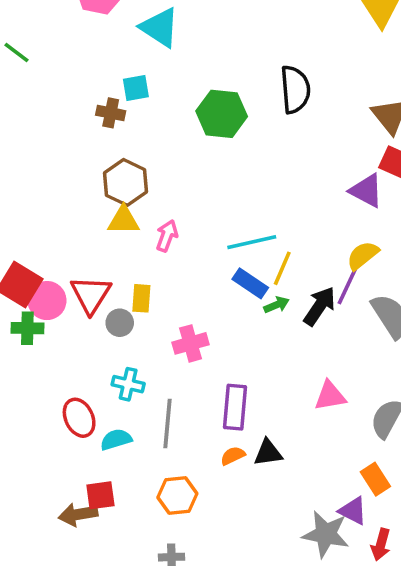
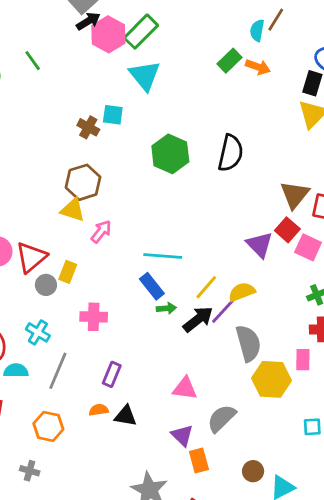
yellow line: (282, 268) -> (206, 287), moved
purple rectangle: (235, 407) -> (112, 374), size x0.7
purple triangle: (353, 511) -> (182, 435), moved

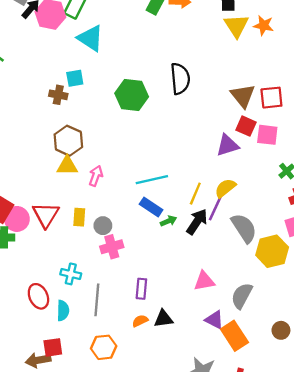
purple triangle: (260, 245) -> (227, 145), turned -45
gray circle: (46, 285) -> (103, 226), moved
cyan semicircle: (16, 371) -> (63, 311), turned 108
orange rectangle: (199, 461) -> (234, 336), size x1.4

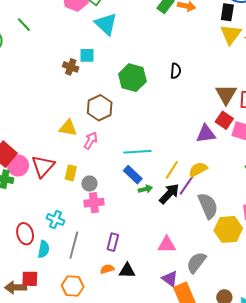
black semicircle: (180, 79) -> (176, 71), size x0.6
brown hexagon: (68, 141) -> (100, 108), moved

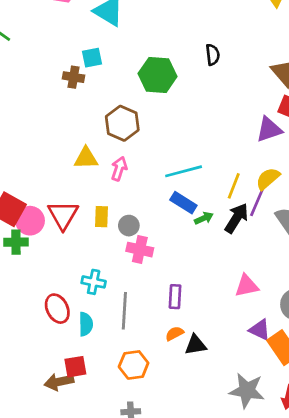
pink cross: (94, 203) -> (140, 250), turned 30
black triangle: (127, 271) -> (196, 345), moved

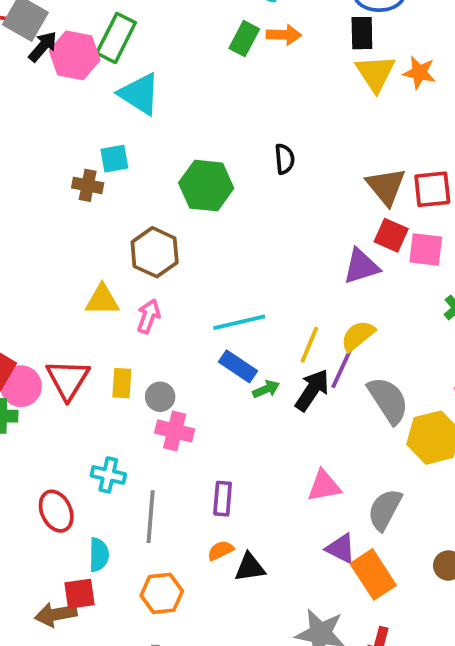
cyan semicircle: (86, 324) -> (99, 555), moved

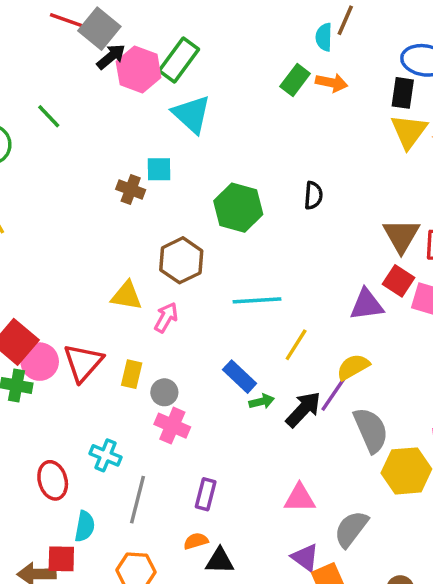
cyan line: (239, 322) -> (257, 300), moved
yellow line: (309, 345) -> (296, 345), moved

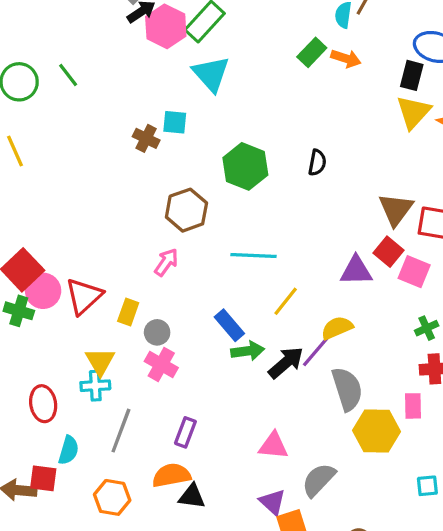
green line: (49, 116) -> (68, 75), moved
yellow triangle: (126, 296) -> (100, 361), moved, turned 44
green arrow: (262, 401) -> (248, 351), size x1.4
cyan cross: (105, 455) -> (95, 386), turned -32
orange semicircle: (196, 541) -> (171, 475), size x1.6

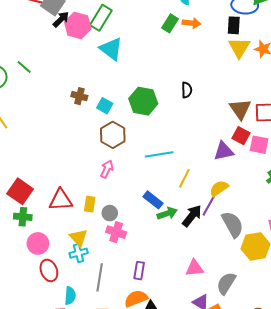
cyan square: (175, 122) -> (105, 106), moved, turned 35
pink circle: (43, 291) -> (38, 243), moved
red triangle: (84, 296) -> (61, 200), turned 50

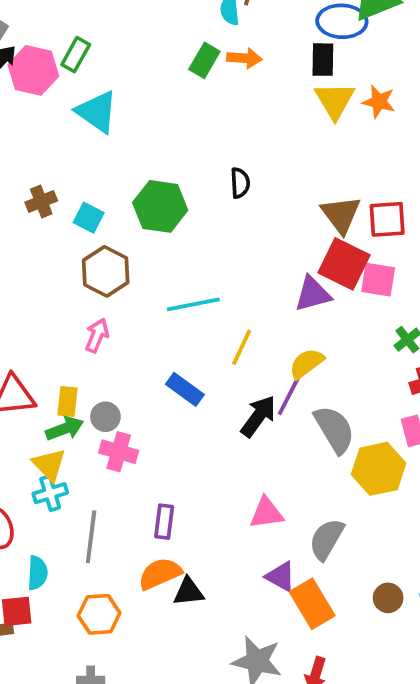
green rectangle: (101, 18) -> (76, 55), size x0.7
brown cross: (79, 96) -> (41, 202), turned -35
red square: (241, 136) -> (344, 264), size x1.5
green arrow: (167, 213) -> (65, 429), moved

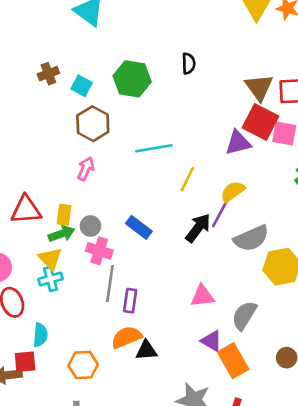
blue rectangle: (185, 389) -> (139, 227), moved
gray semicircle: (334, 429) -> (251, 238), turned 96
gray line: (91, 537) -> (110, 283), moved

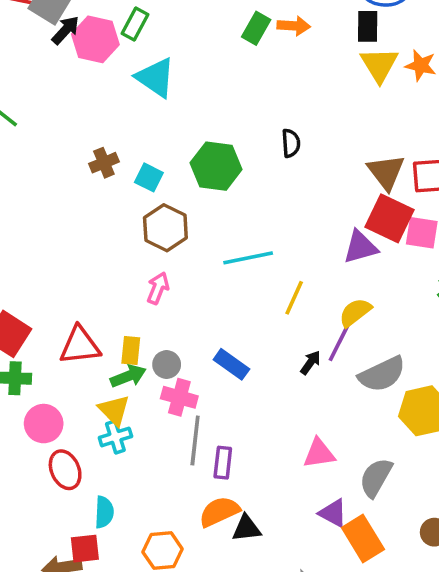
black arrow: (198, 228) -> (310, 363), size x0.6

